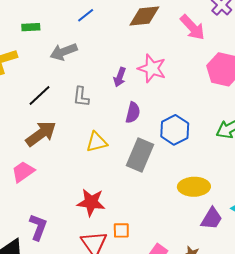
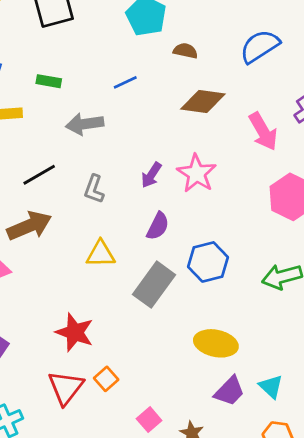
orange square: (121, 230) -> (106, 379), turned 36

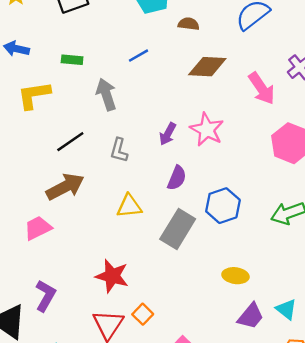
gray arrow: (85, 124) -> (106, 94), turned 84
yellow ellipse: (216, 343) -> (235, 276), size x0.7

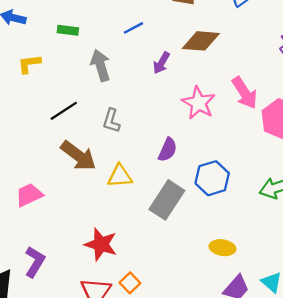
pink arrow: (262, 88) -> (245, 93), moved
yellow L-shape: (34, 95) -> (29, 64), size x0.7
purple arrow: (168, 134) -> (161, 63), moved
brown arrow: (65, 187) -> (78, 156), moved, turned 63

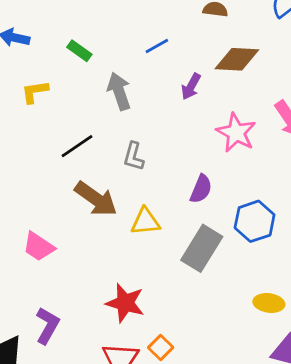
green rectangle: (68, 30) -> (79, 51), turned 30
pink trapezoid: (29, 195) -> (39, 247), turned -120

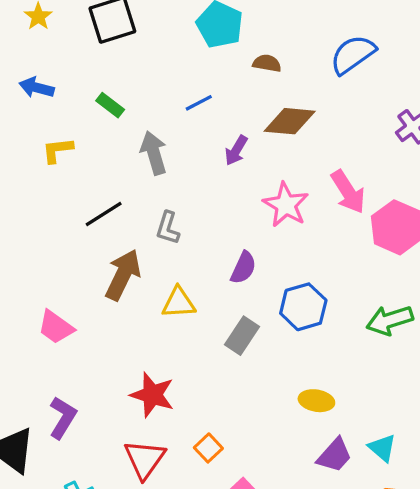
brown arrow: (96, 199) -> (123, 275), turned -102
gray rectangle: (202, 248) -> (242, 336), size x0.7
orange square: (161, 347) -> (208, 448), moved

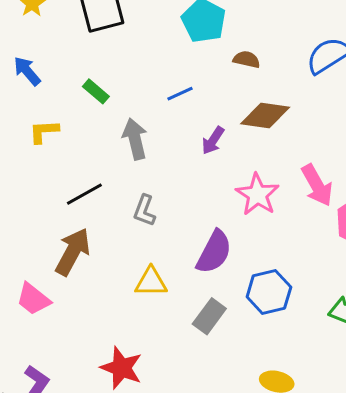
blue arrow: (37, 88) -> (27, 71), turned 32
purple semicircle: (243, 268) -> (214, 252), size x1.4
brown arrow: (123, 275) -> (73, 252), moved

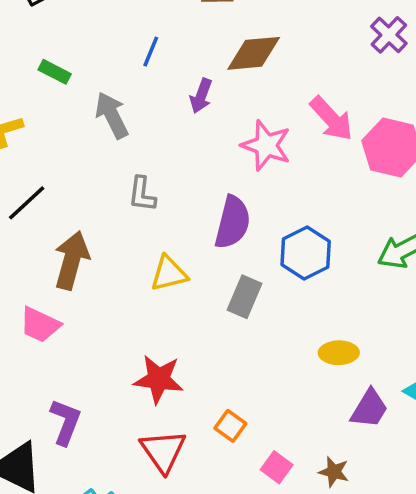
blue line: (180, 94) -> (151, 52), turned -30
black line: (84, 194) -> (27, 203), moved

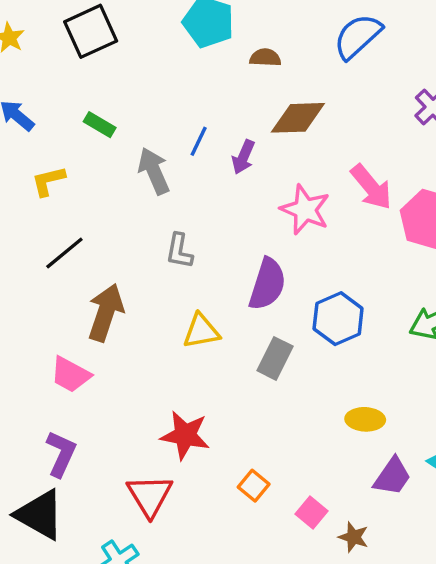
blue line: (151, 52) -> (199, 141), moved
purple L-shape: (65, 422) -> (61, 454), moved
red triangle: (163, 451) -> (150, 496), moved
pink square: (277, 467) -> (311, 512), moved

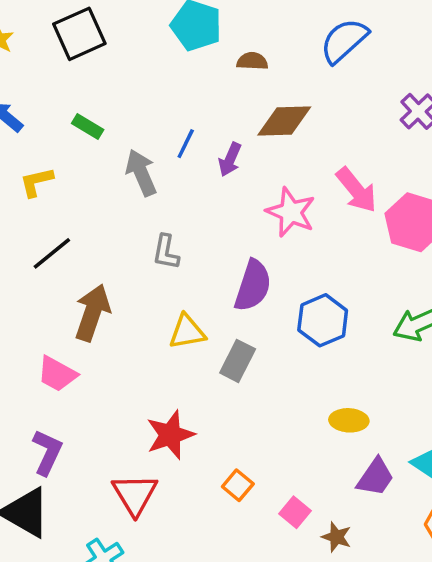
gray rectangle: (275, 358) -> (238, 361), moved
red star: (185, 435) -> (170, 435), turned -30

